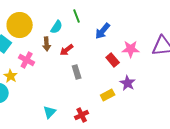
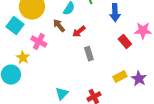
blue arrow: (103, 31) -> (115, 13), turned -42
brown arrow: (47, 44) -> (59, 26), turned 144
purple star: (128, 83) -> (139, 79), moved

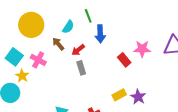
blue arrow: (115, 13) -> (100, 34), moved
cyan square: (15, 26) -> (14, 57), moved
gray rectangle: (89, 54) -> (81, 68), moved

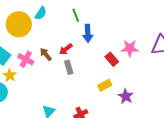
cyan semicircle: (68, 27) -> (41, 13), moved
brown arrow: (58, 44) -> (46, 54), moved
yellow rectangle: (119, 95) -> (105, 85), moved

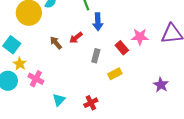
pink cross: (26, 59) -> (36, 79), moved
gray rectangle: (69, 67) -> (96, 56), moved, turned 32
purple star: (126, 96) -> (161, 85), moved

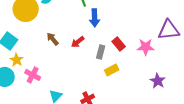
pink star: (140, 37) -> (146, 47), moved
red arrow: (76, 38) -> (78, 42), moved
gray rectangle: (96, 56) -> (101, 52), moved

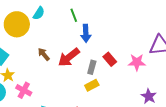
red arrow: (78, 42) -> (69, 57), size x1.6
yellow rectangle: (112, 70) -> (92, 85), moved

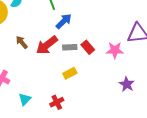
blue arrow: (86, 33) -> (64, 21), turned -132
gray rectangle: (92, 67) -> (70, 47), moved, turned 72

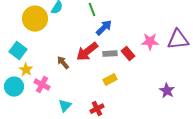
brown arrow: (22, 42) -> (63, 63), moved
pink star: (115, 50) -> (150, 42), moved

